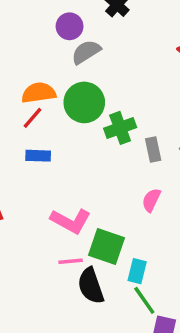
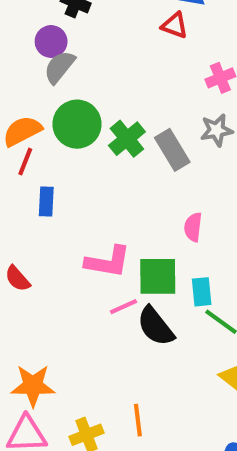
purple circle: (70, 26) -> (51, 41), moved
gray rectangle: (153, 150) -> (172, 150), size x1.4
blue rectangle: (38, 156) -> (46, 201), turned -70
pink semicircle: (151, 200) -> (193, 227), moved

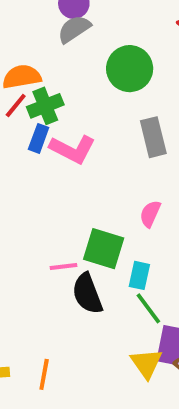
green circle: (77, 124) -> (130, 69), moved
green cross: (127, 139) -> (45, 106), moved
blue rectangle: (46, 201) -> (39, 138), moved
pink L-shape: (108, 262) -> (73, 149), moved

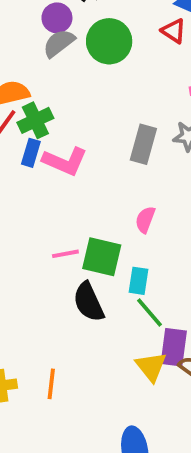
green circle: (130, 69) -> (109, 41), moved
gray rectangle: (153, 137) -> (143, 144), turned 33
pink line: (64, 266) -> (65, 254), moved

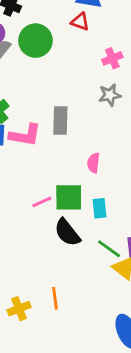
gray rectangle: (143, 144) -> (60, 121), moved
green line: (149, 313) -> (109, 249), moved

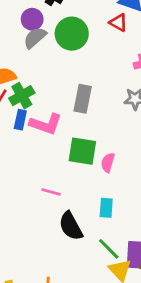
gray rectangle: (60, 121) -> (83, 99), moved
green square: (69, 197) -> (82, 151), moved
pink line: (42, 202) -> (51, 192), turned 30

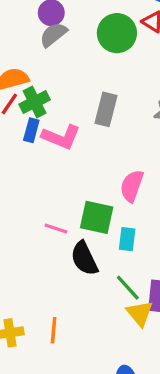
green circle: (72, 34) -> (117, 33), moved
green square: (82, 151) -> (97, 217), moved
pink semicircle: (108, 163) -> (132, 186), size x1.4
pink line: (51, 192) -> (56, 228), moved

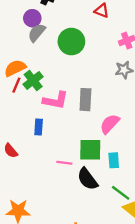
green circle: (117, 33) -> (71, 42), moved
gray rectangle: (106, 109) -> (85, 100), moved
blue rectangle: (31, 130) -> (39, 127), moved
pink semicircle: (132, 186) -> (110, 124), turned 35

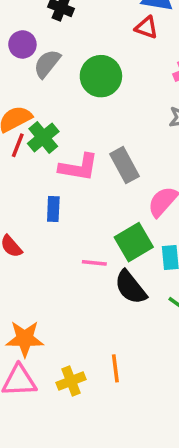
purple circle: (32, 18) -> (22, 44), moved
gray rectangle: (85, 100) -> (125, 165), turned -30
green square: (90, 150) -> (134, 242), turned -30

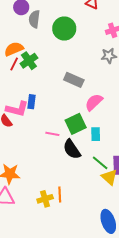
gray semicircle: (47, 64) -> (34, 19), turned -36
gray rectangle: (125, 165) -> (74, 80), turned -42
pink L-shape: (79, 167) -> (17, 109), moved
yellow cross: (71, 381) -> (45, 199), moved

